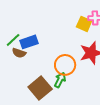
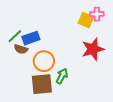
orange circle: (65, 65) -> (44, 61), moved
brown square: (40, 88) -> (42, 84), turned 35

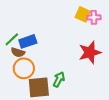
yellow square: (86, 20) -> (83, 14), moved
orange circle: (44, 61) -> (24, 68), moved

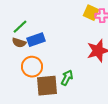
green line: (12, 39) -> (20, 27), moved
brown semicircle: (18, 52) -> (19, 43), moved

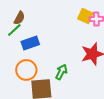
brown semicircle: (19, 43) -> (19, 18), moved, turned -80
green arrow: (67, 78) -> (61, 72), moved

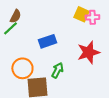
blue rectangle: (30, 43) -> (47, 41), moved

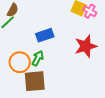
pink cross: (92, 17) -> (90, 11), turned 32
green arrow: (57, 70) -> (38, 58), moved

